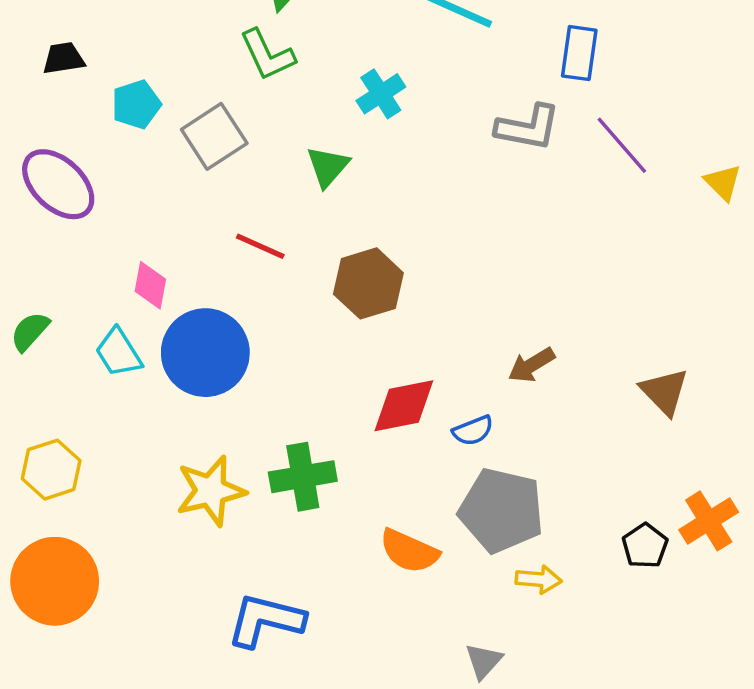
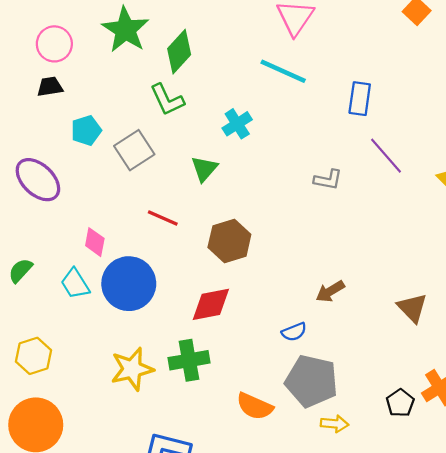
black trapezoid: (64, 58) -> (50, 87), moved
gray L-shape: (528, 127) -> (328, 180), moved, size x0.7
red diamond: (404, 406) -> (211, 304), moved

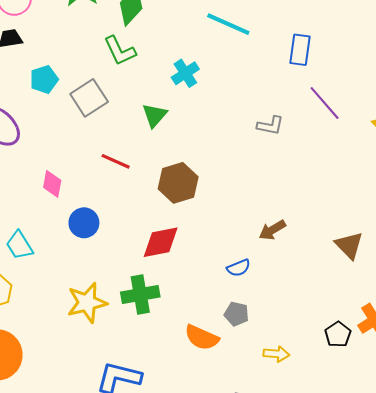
cyan trapezoid: (75, 284) -> (19, 245), moved
blue circle: (129, 284) -> (84, 223), size x0.6
gray pentagon: (312, 381) -> (236, 314), moved, size x0.5

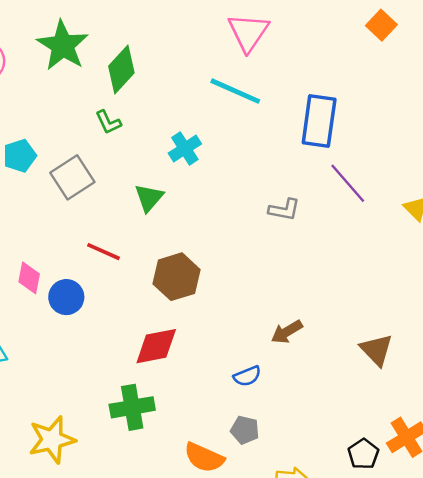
blue rectangle: (300, 50) -> (319, 121), size x1.4
green L-shape: (120, 51) -> (108, 122), size x0.7
blue circle: (84, 223) -> (66, 297), moved
yellow star: (87, 303) -> (52, 440), moved

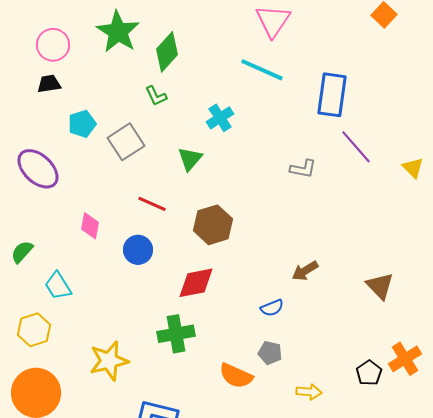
blue circle: (66, 297) -> (138, 250), moved

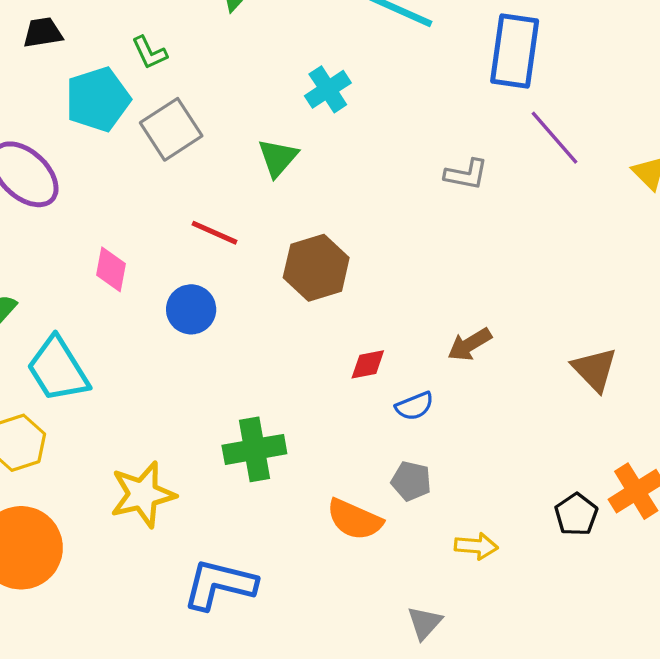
green L-shape: (156, 96) -> (149, 53), moved
cyan pentagon: (82, 124) -> (98, 99), size x1.4
red diamond: (196, 283) -> (368, 364), moved, size x0.6
cyan trapezoid: (58, 286) -> (58, 369), size x1.4

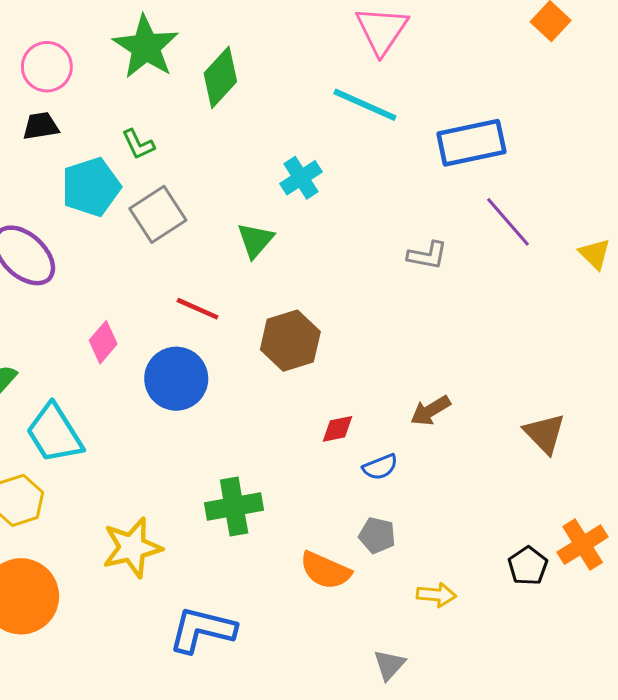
blue rectangle: (515, 51) -> (471, 143), turned 70
pink diamond: (111, 269) -> (103, 342), turned 30
blue circle: (191, 309) -> (176, 379), size x1.4

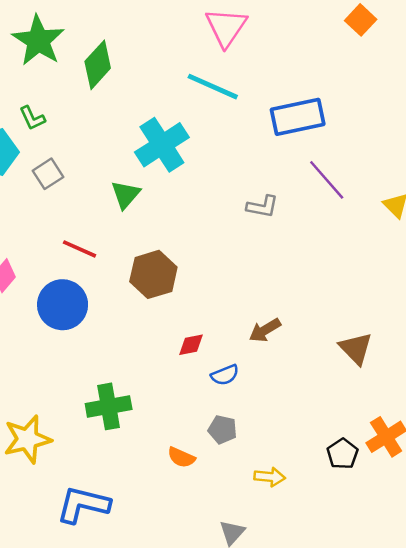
cyan cross: (301, 178) -> (162, 145), size x1.6
gray square: (158, 214) -> (48, 174), size x0.7
orange semicircle: (325, 570) -> (181, 457), size x0.7

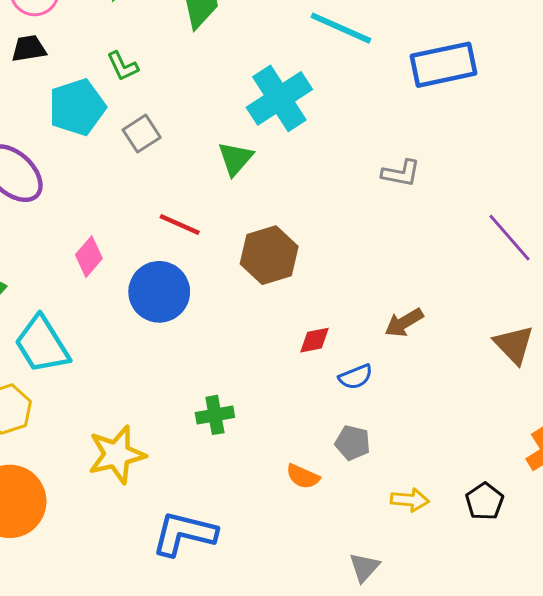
purple line: (327, 180) -> (509, 238), moved
green cross: (109, 406) -> (215, 415), size x0.7
black pentagon: (342, 454) -> (485, 501), moved

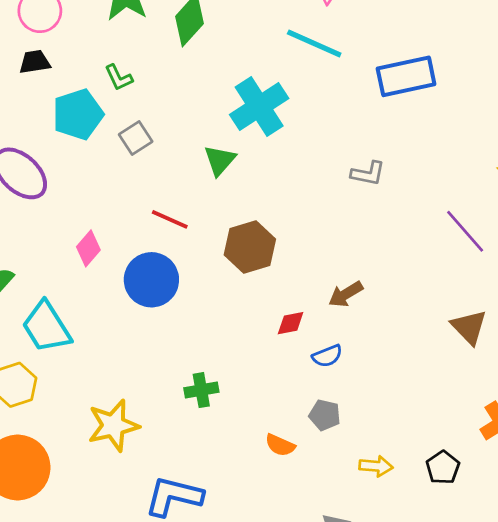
brown arrow: (404, 323) -> (346, 294), moved

